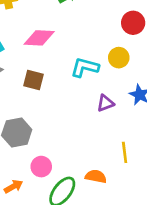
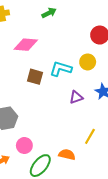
brown square: (33, 80) -> (35, 77), moved
yellow line: (125, 152) -> (90, 136), turned 35

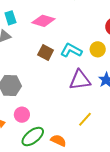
purple triangle: (76, 97) -> (80, 80), size x1.6
orange semicircle: (67, 155) -> (58, 140), moved

